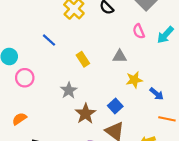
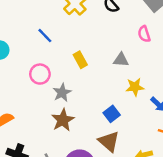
pink circle: (25, 78) -> (40, 74), moved
brown star: (86, 114) -> (63, 120), moved

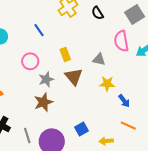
pink semicircle: (144, 34) -> (121, 41), size x1.5
blue square: (112, 114) -> (81, 129), moved
brown triangle: (109, 141) -> (74, 77), moved

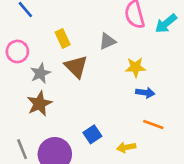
gray triangle: (99, 60) -> (107, 41), turned -32
yellow star: (107, 84) -> (135, 67), moved
blue arrow: (124, 101) -> (145, 93), turned -40

